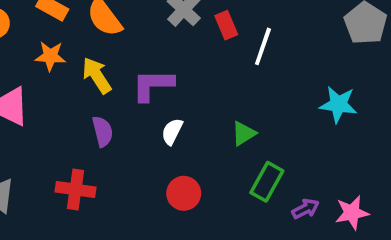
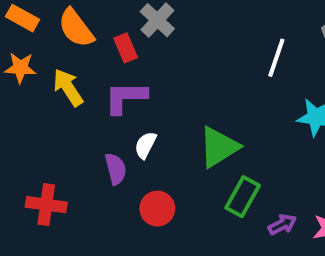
red rectangle: (226, 25) -> (126, 48), moved
white line: (263, 46) -> (276, 58), moved
purple semicircle: (103, 131) -> (116, 169), moved
green triangle: (244, 133) -> (219, 147), size x1.6

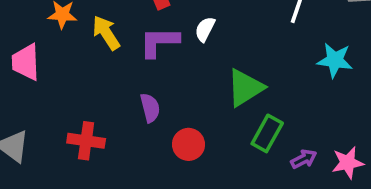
white semicircle: (145, 145) -> (205, 29), moved

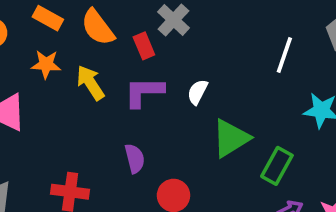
white semicircle: (205, 29) -> (198, 92), moved
green rectangle: (267, 133) -> (277, 166), moved

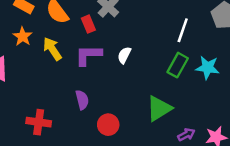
orange star: (46, 64) -> (23, 36), turned 30
green triangle: (231, 138) -> (159, 108), moved
green rectangle: (277, 166) -> (178, 65), moved

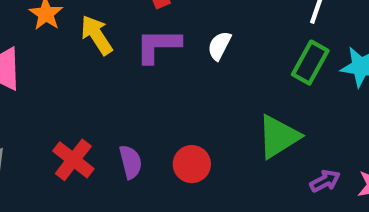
purple semicircle: (82, 100) -> (130, 162), moved
red cross: (39, 122) -> (73, 160), turned 30

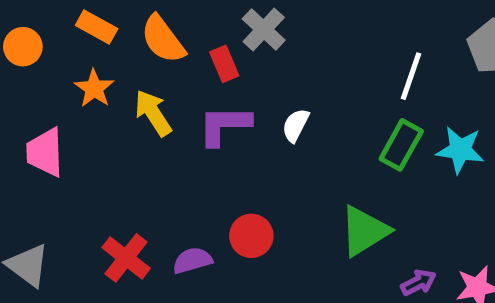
purple semicircle: (130, 162) -> (192, 260), turned -92
red circle: (192, 164) -> (251, 236), moved

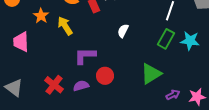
purple L-shape: (224, 125) -> (85, 56), moved

